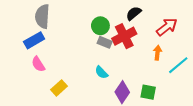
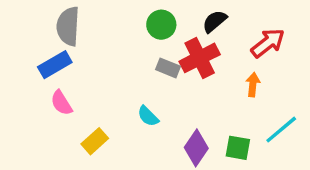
green circle: (100, 26) -> (161, 25), moved
cyan line: (178, 65) -> (281, 130), moved
cyan semicircle: (101, 72) -> (148, 116), moved

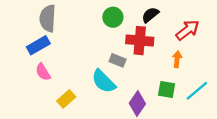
red cross: (200, 58) -> (140, 41), turned 32
gray rectangle: (168, 68) -> (118, 60), moved
cyan semicircle: (148, 116) -> (104, 81), size x1.6
green square: (238, 148) -> (167, 90), moved

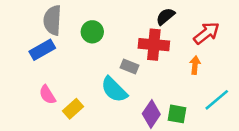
green circle: (113, 17) -> (92, 32), moved
pink semicircle: (43, 72) -> (47, 95), moved
green square: (167, 90) -> (177, 114), moved

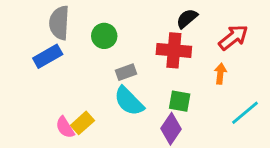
gray rectangle: (129, 66) -> (126, 72), moved, turned -42
pink semicircle: (47, 95) -> (65, 127), moved
green square: (177, 114) -> (180, 101), moved

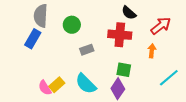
black semicircle: (187, 18) -> (129, 13), turned -98
blue rectangle: (48, 56) -> (33, 39), turned -30
cyan semicircle: (129, 101) -> (86, 84), moved

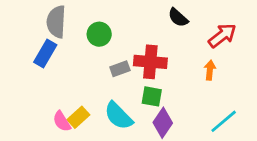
red cross: (120, 35) -> (150, 62), moved
green square: (124, 70) -> (152, 96), moved
cyan line: (169, 78) -> (224, 121), moved

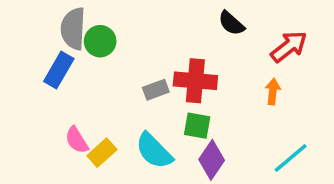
green circle: (99, 34) -> (100, 41), moved
pink semicircle: (62, 121) -> (77, 140), moved

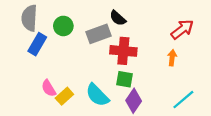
black semicircle: (231, 23) -> (118, 18), moved
gray semicircle: (73, 29) -> (29, 18), moved
gray rectangle: (156, 90) -> (98, 34), moved, size x1.5

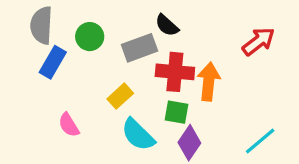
orange arrow: (172, 58) -> (209, 82), moved, size x1.6
yellow rectangle: (64, 96) -> (120, 96), moved

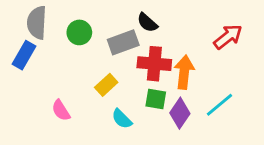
blue rectangle: (53, 62) -> (24, 55), moved
cyan semicircle: (138, 135) -> (122, 119), size x0.7
cyan line: (260, 141) -> (220, 105), moved
purple diamond: (189, 143) -> (180, 113), moved

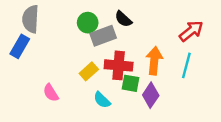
green circle: (79, 32) -> (88, 23), moved
red cross: (154, 64) -> (119, 65), moved
cyan line: (220, 105) -> (186, 65), moved, turned -35

